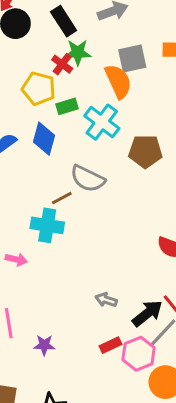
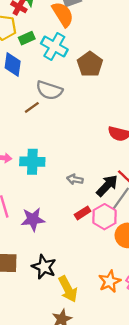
brown pentagon: (145, 151) -> (90, 64), turned -30
cyan cross: (47, 225) -> (32, 162), moved
purple star: (44, 345) -> (33, 219), size x1.5

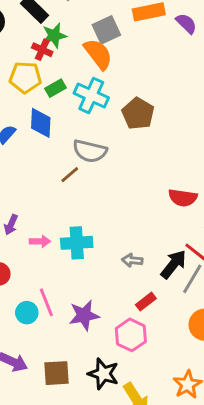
pink hexagon: (104, 217) -> (131, 335), moved

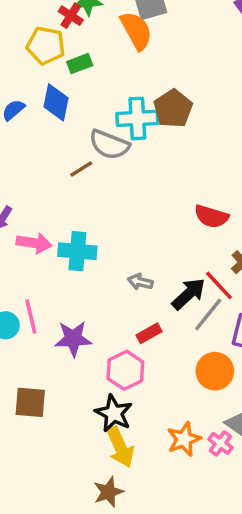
cyan cross: (91, 95) -> (137, 118), moved, turned -36
pink arrow: (40, 241) -> (34, 243), size x1.4
black star: (103, 374) -> (114, 413), moved

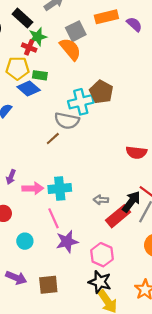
green rectangle: (80, 64) -> (40, 75), turned 40
blue diamond: (56, 102) -> (29, 89), moved, turned -50
pink line: (31, 316) -> (53, 218), moved
red rectangle: (149, 333) -> (118, 216), moved, size x1.6

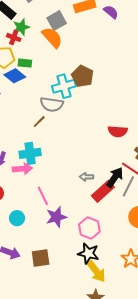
cyan cross: (60, 188) -> (30, 153), moved

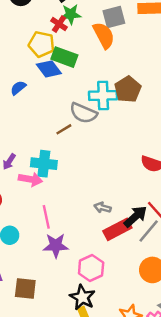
green rectangle: (25, 63) -> (64, 57), size x1.5

